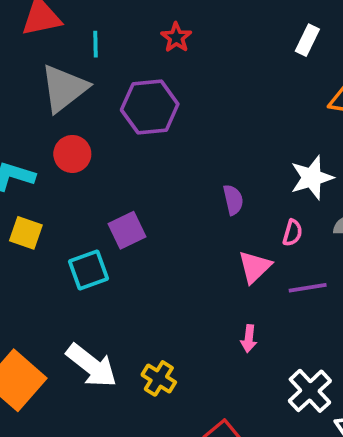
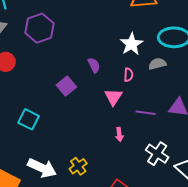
purple square: (127, 230) -> (66, 86), moved
cyan square: (88, 270) -> (29, 119), turned -30
purple line: (308, 288) -> (146, 113), moved, turned 30
yellow cross: (159, 378) -> (78, 166), turned 36

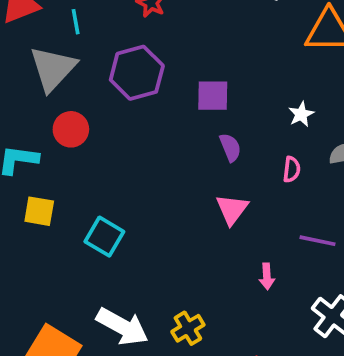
white star: (131, 44) -> (301, 114), size x0.6
purple square: (66, 86) -> (213, 96), moved, turned 36
pink triangle: (113, 97) -> (232, 209), moved

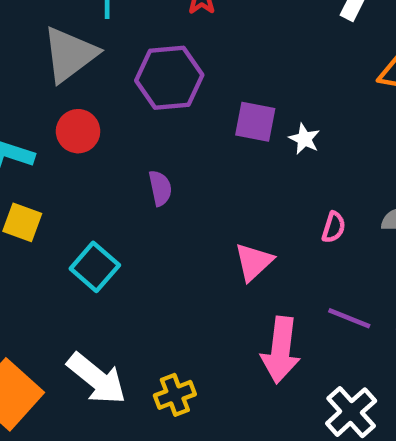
white star: (301, 114) -> (304, 139), moved, turned -30
purple semicircle: (230, 147) -> (160, 188), moved
pink arrow: (267, 276) -> (281, 350), size x2.0

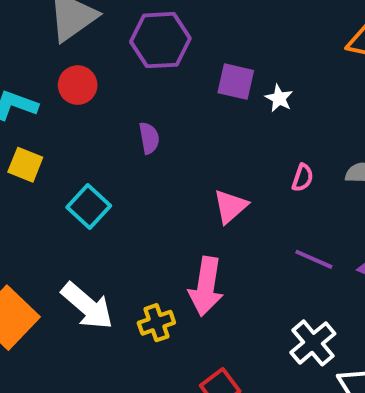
pink arrow: (281, 350) -> (206, 286), moved

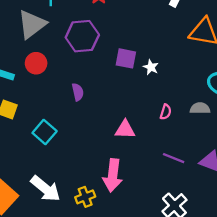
pink triangle: (230, 206) -> (125, 130), turned 45

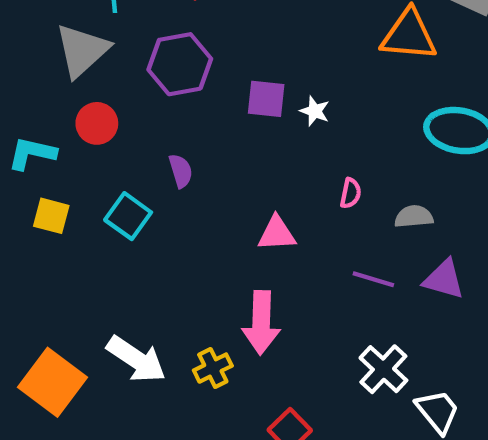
gray semicircle: (200, 108) -> (414, 217), moved
cyan square: (45, 132) -> (128, 216), moved

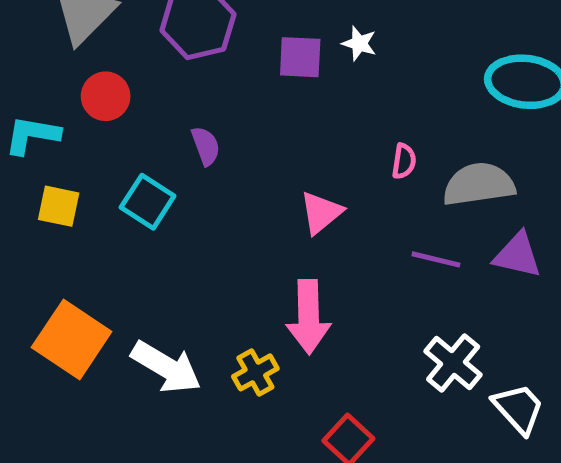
white star: (315, 111) -> (359, 43), moved
gray semicircle: (414, 217) -> (479, 184), size x1.6
pink triangle: (277, 234) -> (321, 213), turned -33
orange square: (52, 382) -> (72, 340), moved

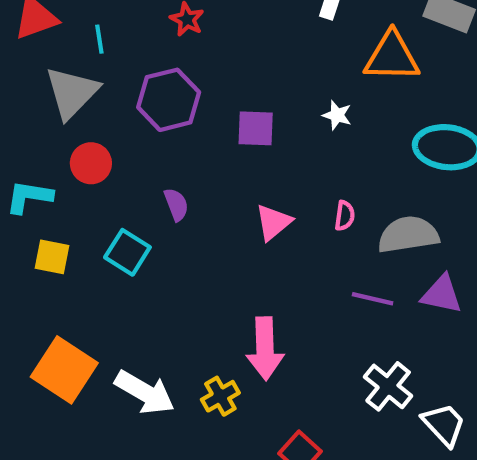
white star: (359, 43) -> (337, 115), moved
pink triangle: (321, 213) -> (273, 222), moved

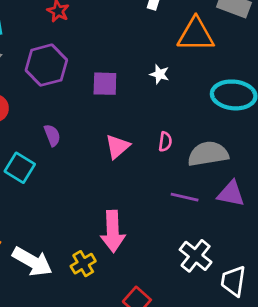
white trapezoid: (444, 424) -> (233, 281), turned -128

